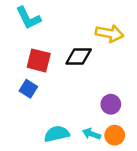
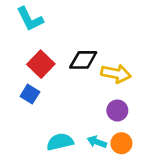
yellow arrow: (110, 33) -> (116, 74), moved
red square: (39, 60) -> (41, 64), turned 30

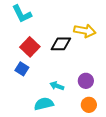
yellow arrow: (116, 74) -> (85, 31), moved
cyan arrow: (97, 142) -> (57, 86), moved

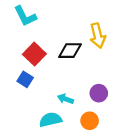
yellow arrow: (85, 31) -> (98, 36), turned 65
orange circle: (89, 105) -> (90, 121), moved

